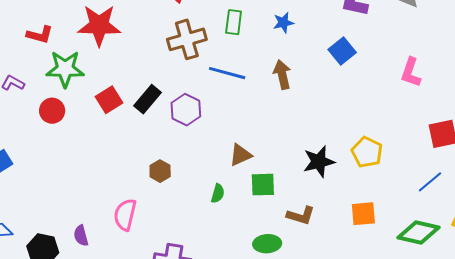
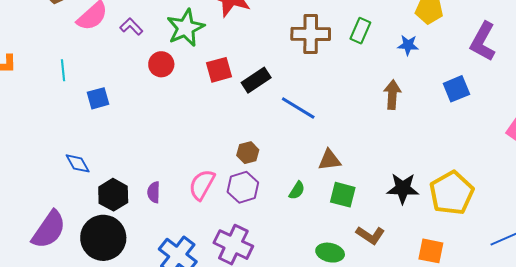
green star: (65, 69) -> (186, 28), turned 30
blue line: (227, 73) -> (298, 108), moved
purple hexagon: (186, 110) -> (243, 187), moved
yellow pentagon: (367, 152) -> (452, 193), size x1.4

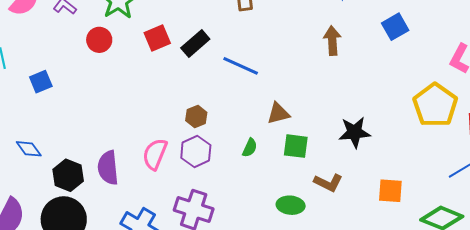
purple semicircle: (154, 192) -> (108, 168), size x1.6
yellow pentagon: (452, 193) -> (435, 105), moved

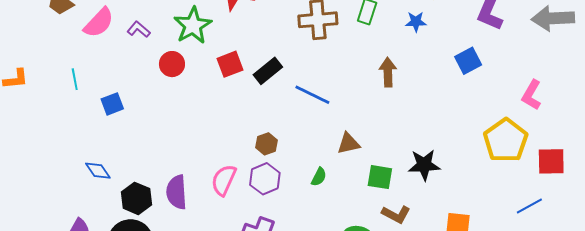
brown arrow: (332, 41) -> (388, 72), moved
green square: (296, 146) -> (380, 177), moved

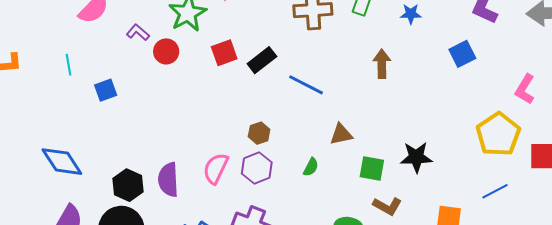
purple L-shape: (139, 29) -> (138, 32), moved
blue diamond: (98, 171) -> (62, 162), moved, size x1.6
blue line: (529, 206) -> (495, 191), moved

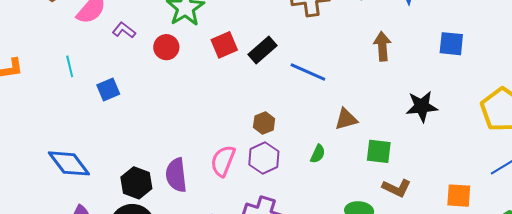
purple L-shape: (138, 32) -> (124, 30), moved
blue square: (462, 54) -> (451, 44), moved, turned 36
black star: (416, 157) -> (422, 106), moved

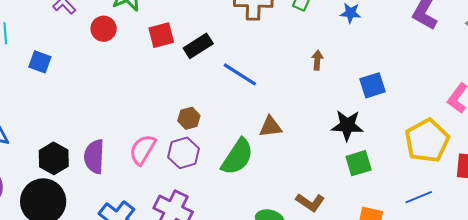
blue square: (451, 44) -> (373, 85), moved, turned -32
brown arrow: (382, 46) -> (317, 60), size x0.7
blue square: (108, 90) -> (40, 62), turned 35
green square: (379, 151) -> (359, 163), moved, turned -32
green semicircle: (318, 154) -> (237, 157), size x2.0

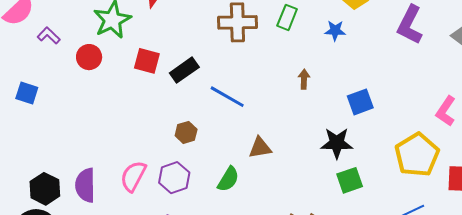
red square: (161, 35) -> (147, 61), turned 32
brown hexagon: (189, 118) -> (186, 132), moved
green semicircle: (237, 157) -> (228, 179), size x0.7

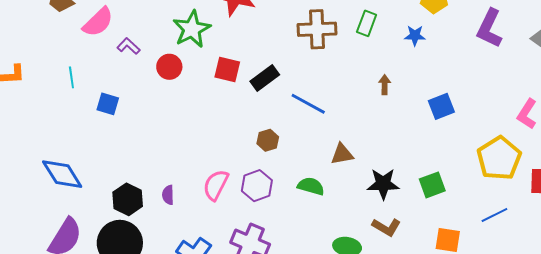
black star: (337, 143) -> (383, 184), moved
green semicircle: (228, 179) -> (311, 186), turned -104
purple semicircle: (85, 185) -> (168, 195), size x0.6

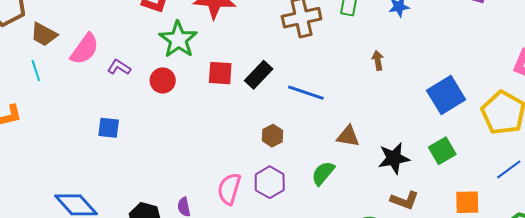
cyan line: (71, 77) -> (36, 71), moved
blue square: (441, 106) -> (446, 95), moved, size x1.4
brown triangle: (342, 154) -> (348, 136), turned 30
green semicircle: (311, 186) -> (323, 173), turned -56

